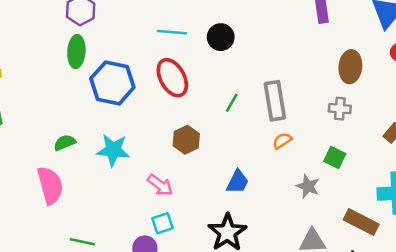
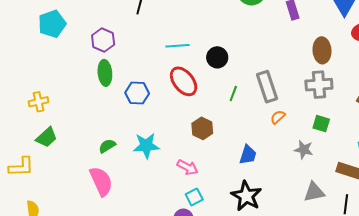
black circle: (221, 37) -> (217, 57), moved
blue hexagon: (112, 83) -> (137, 93), size x0.7
gray cross: (340, 109) -> (319, 85), size x1.5

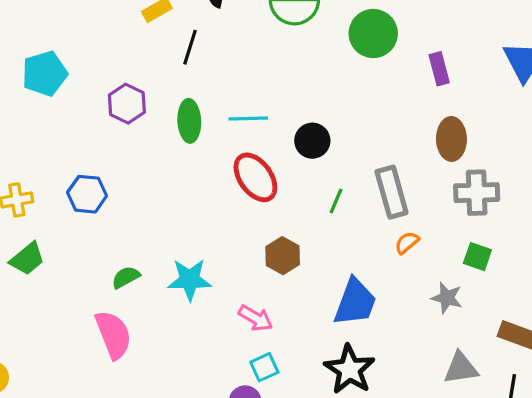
brown ellipse: (322, 50) -> (451, 139), moved
green ellipse: (105, 73) -> (189, 121), moved
blue hexagon: (137, 93) -> (87, 194), moved
blue trapezoid: (248, 155) -> (355, 302), size x1.5

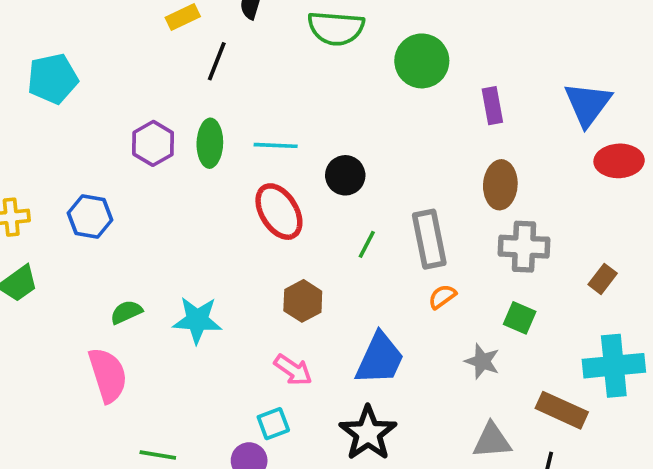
purple hexagon: (127, 104) -> (153, 143), moved
pink arrow: (256, 318) -> (293, 370), moved

